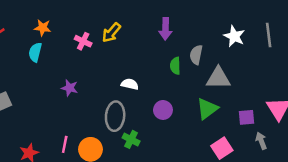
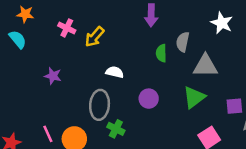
yellow arrow: (111, 33) -> (94, 37), moved
cyan semicircle: (35, 52) -> (18, 39), turned 126
pink line: (65, 144) -> (48, 134), turned -35

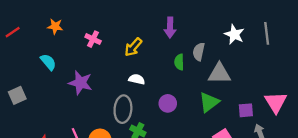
yellow arrow: (94, 37) -> (133, 47), moved
cyan semicircle: (18, 39) -> (48, 62), moved
purple star: (53, 76) -> (80, 83), size x1.5

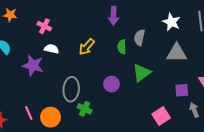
yellow arrow: (133, 47) -> (87, 47), moved
gray triangle: (219, 74) -> (177, 53), moved
white semicircle: (137, 79) -> (52, 49), moved
green triangle: (209, 102) -> (141, 73), moved

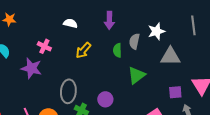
white star: (171, 22) -> (156, 31), moved, turned 30
pink cross: (44, 26) -> (44, 46), moved
white semicircle: (52, 49) -> (70, 23), moved
purple circle: (112, 84) -> (105, 99), moved

